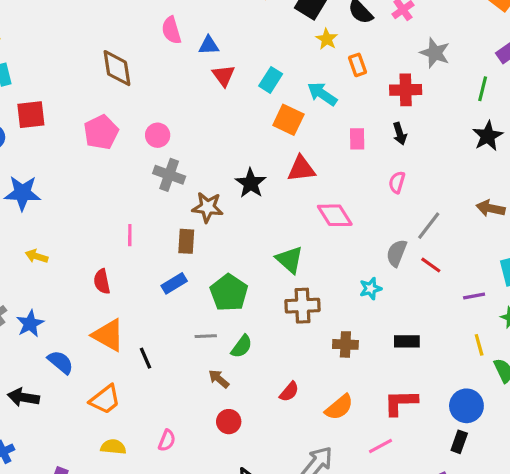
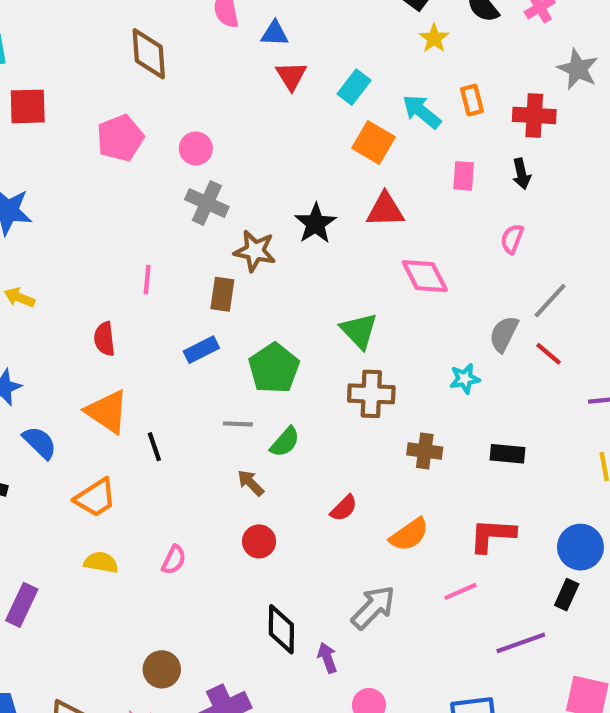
orange rectangle: (357, 65) -> (472, 100), moved

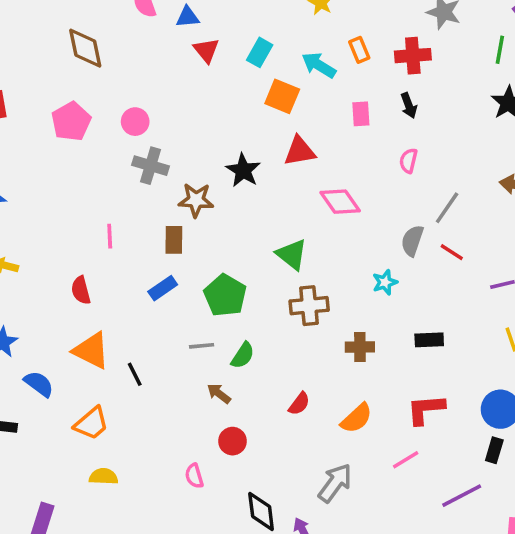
pink semicircle: (174, 560) -> (194, 476), moved, turned 145

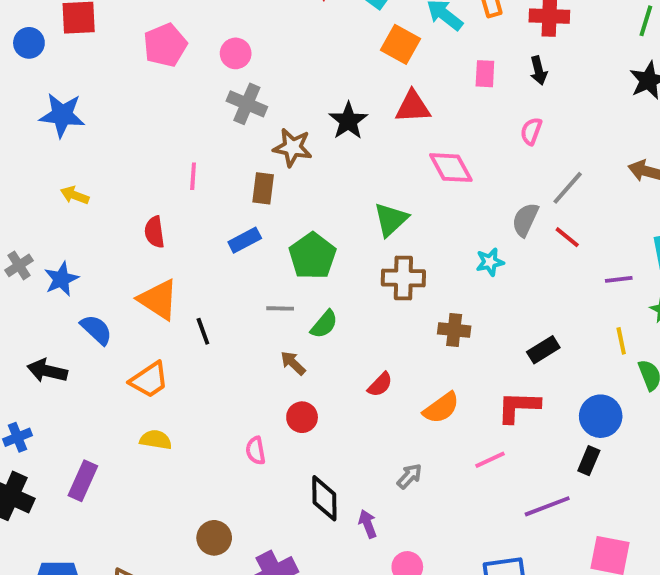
green triangle: (292, 254) -> (391, 219), turned 32
black rectangle: (429, 340) -> (543, 350), moved, turned -36
gray arrow: (335, 483) -> (409, 476), size x0.6

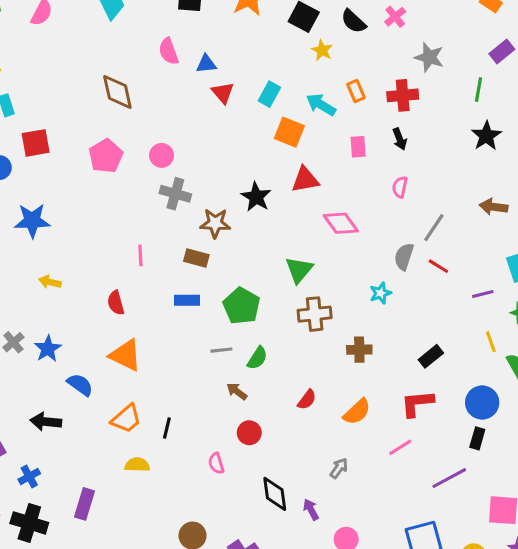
brown rectangle: (263, 188) -> (196, 258), turned -75
blue rectangle: (245, 240) -> (187, 300), turned 35
black line: (203, 331) -> (167, 428), moved, turned 40

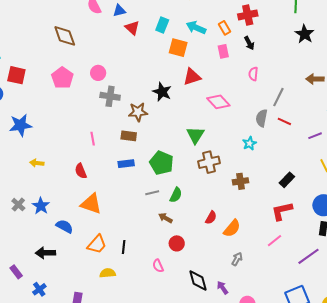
orange rectangle: (356, 91) -> (224, 28), moved
red square: (36, 143) -> (16, 75), turned 30
orange semicircle: (357, 412) -> (232, 228), moved

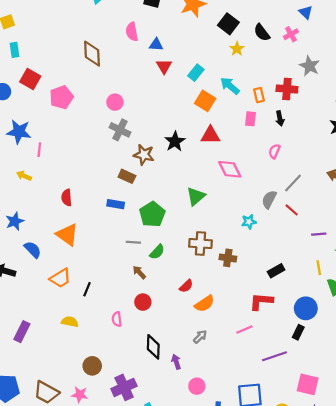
pink pentagon: (62, 78) -> (61, 97), moved
pink line: (93, 139) -> (39, 150), moved
brown cross: (209, 162) -> (200, 243), moved
yellow semicircle: (108, 273) -> (70, 322), moved

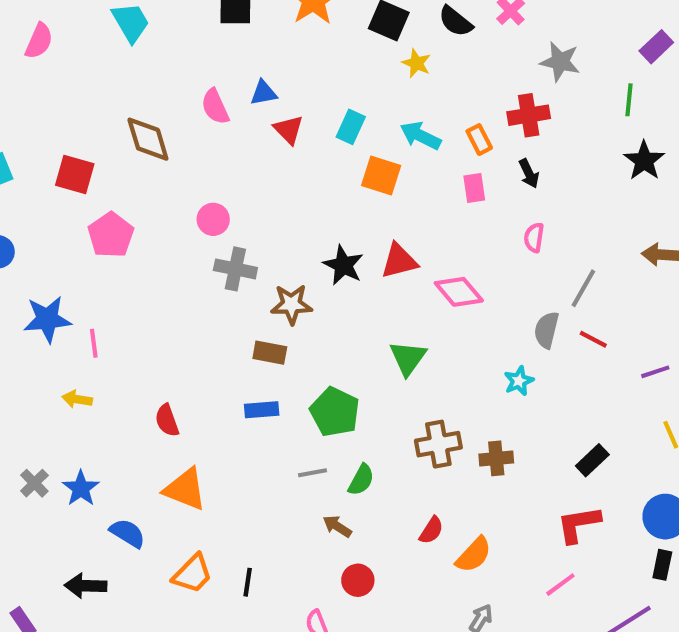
pink semicircle: (132, 32) -> (215, 107), moved
red square: (30, 79) -> (75, 174), moved
red triangle: (210, 135) -> (399, 261), moved

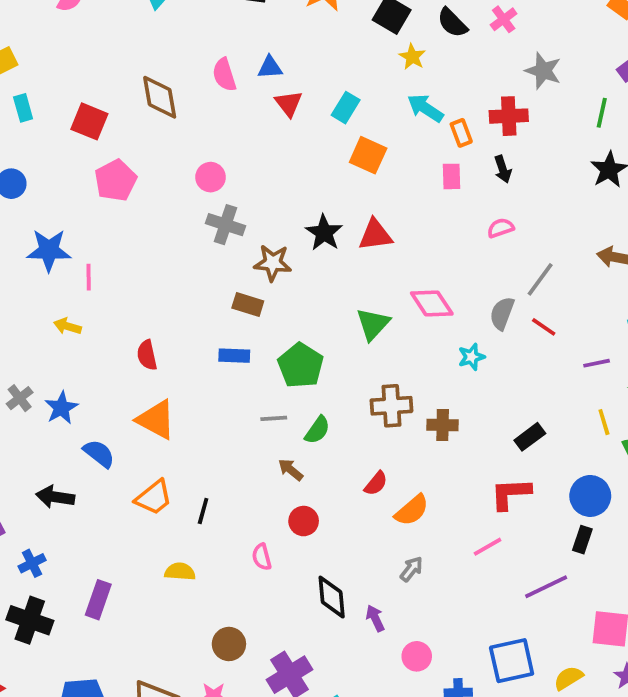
cyan arrow: (420, 136) -> (425, 108), moved
pink semicircle: (534, 238) -> (501, 228), turned 56
pink diamond: (459, 292) -> (432, 304), moved

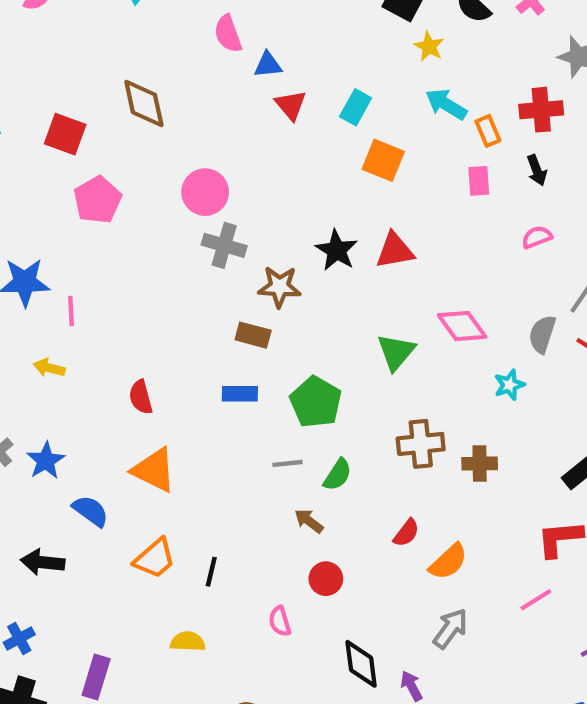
pink semicircle: (224, 75) -> (228, 34), moved
pink circle: (211, 177) -> (205, 192), size x1.4
gray arrow: (411, 569) -> (451, 629), size x1.4

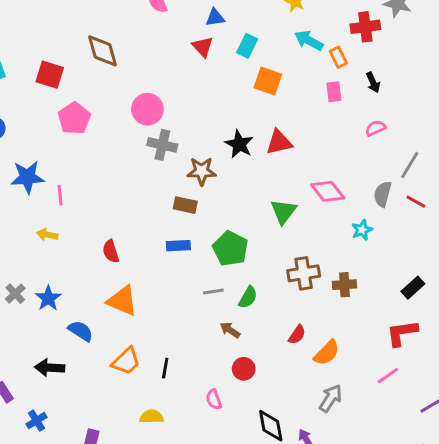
blue triangle: (268, 65) -> (215, 18), moved
red cross: (541, 110) -> (365, 27), moved

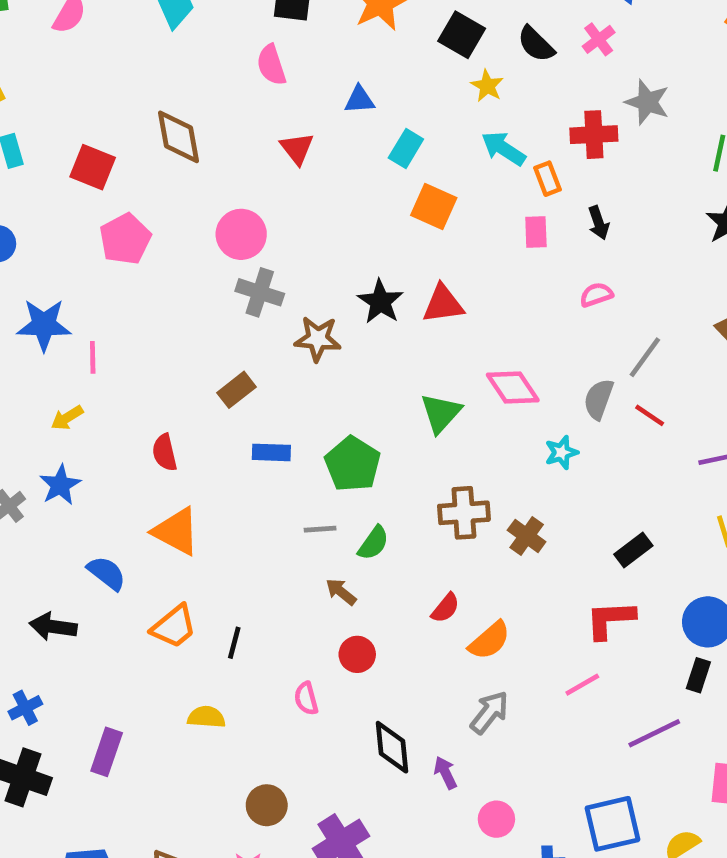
red triangle: (203, 47) -> (297, 148), moved
brown rectangle: (185, 205) -> (237, 390), moved, turned -55
yellow arrow: (47, 235) -> (67, 418), turned -48
brown cross: (345, 285) -> (527, 536), turned 35
blue star: (48, 298) -> (60, 485), moved

